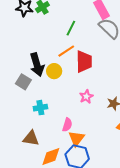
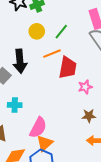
yellow circle: (54, 71) -> (37, 31), moved
pink star: (86, 97) -> (85, 87), moved
pink semicircle: (67, 125) -> (38, 128), size x1.5

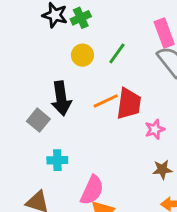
orange line: (52, 54) -> (106, 101), moved

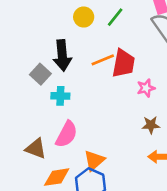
cyan cross: (57, 160) -> (60, 96), moved
pink semicircle: (92, 190) -> (67, 134), moved

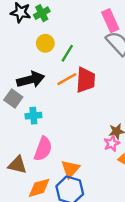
green line: (115, 17) -> (67, 53), moved
black arrow: (62, 55) -> (31, 80), turned -92
pink star: (146, 88) -> (112, 143), moved

